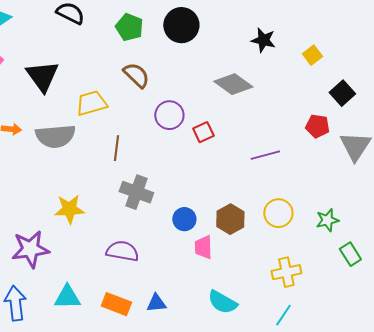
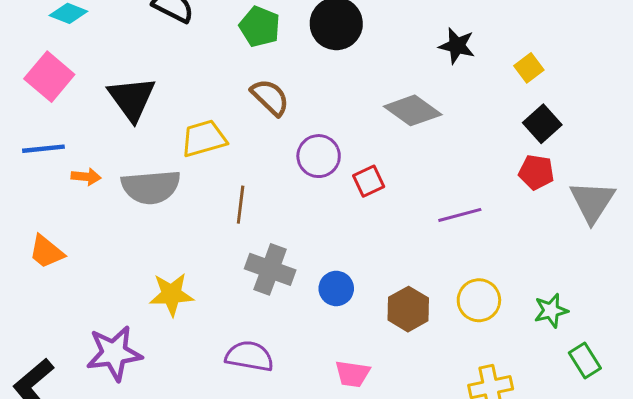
black square: (342, 93) -> (542, 124), moved
blue circle: (184, 219) -> (336, 288), moved
pink trapezoid: (203, 247) -> (352, 374), moved, turned -80

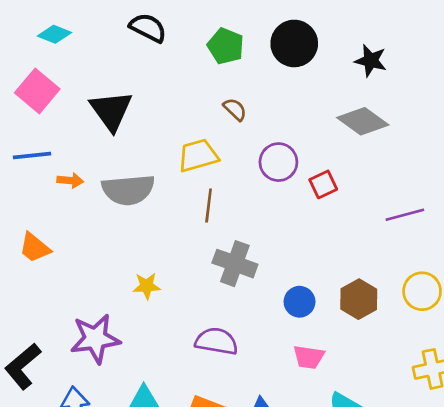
black star: (457, 46) -> (371, 61), moved
brown semicircle: (270, 97) -> (235, 109), size x0.7
yellow trapezoid: (204, 138) -> (198, 155), moved
blue circle: (336, 288) -> (300, 302), moved
yellow star: (171, 294) -> (147, 286), size x0.7

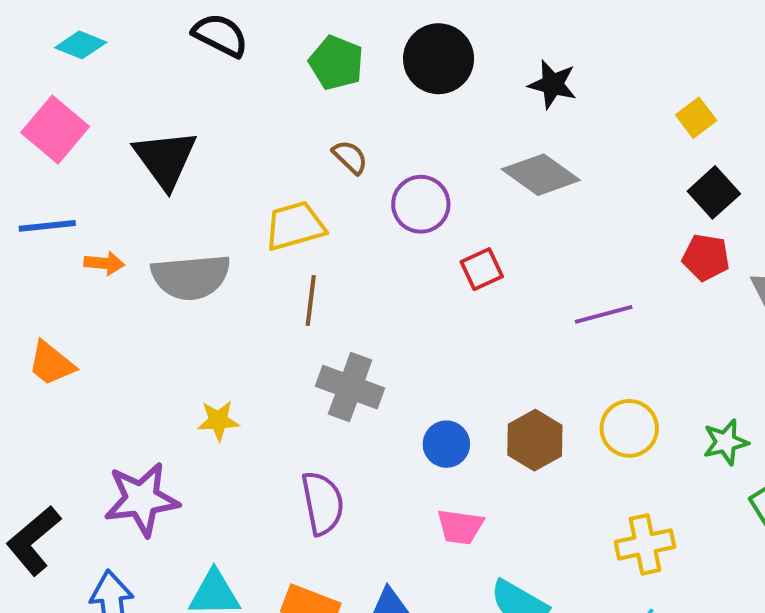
purple circle: (278, 162) -> (421, 204), moved
purple semicircle: (216, 341) -> (323, 503), turned 69

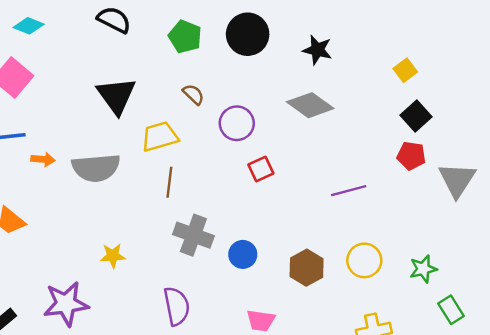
black triangle: (165, 159) -> (116, 96), moved
red square: (482, 269) -> (261, 169), moved
blue circle: (446, 444) -> (243, 254), moved

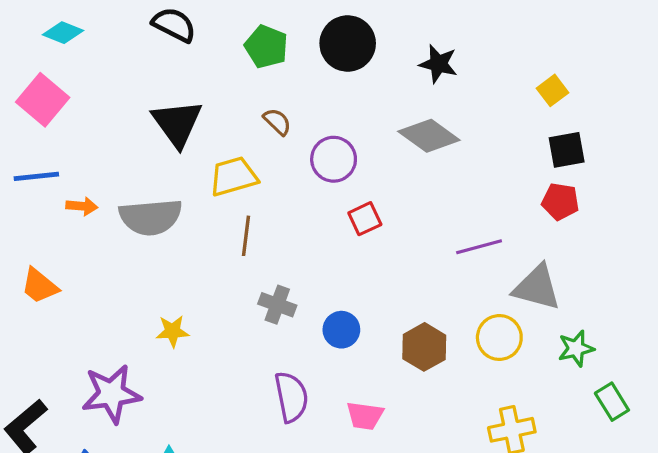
black square: (416, 116) -> (567, 150), turned 32
gray triangle: (457, 180) -> (537, 287), moved, turned -48
gray cross: (193, 235) -> (277, 305), size x0.7
purple semicircle: (177, 306) -> (291, 397), moved

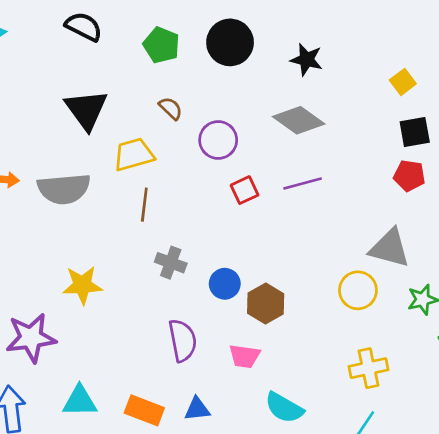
purple line: (479, 247) -> (303, 184), moved
yellow star: (172, 331) -> (82, 285), size x1.4
brown hexagon: (424, 347) -> (266, 304), moved

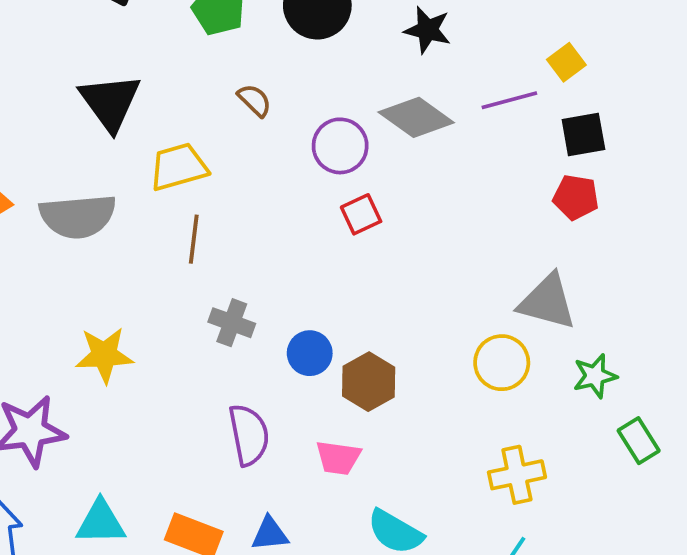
brown semicircle: (171, 108) -> (255, 100), moved
purple circle: (218, 140) -> (340, 146), moved
purple line: (303, 184) -> (509, 100), moved
red square: (245, 190) -> (361, 214), moved

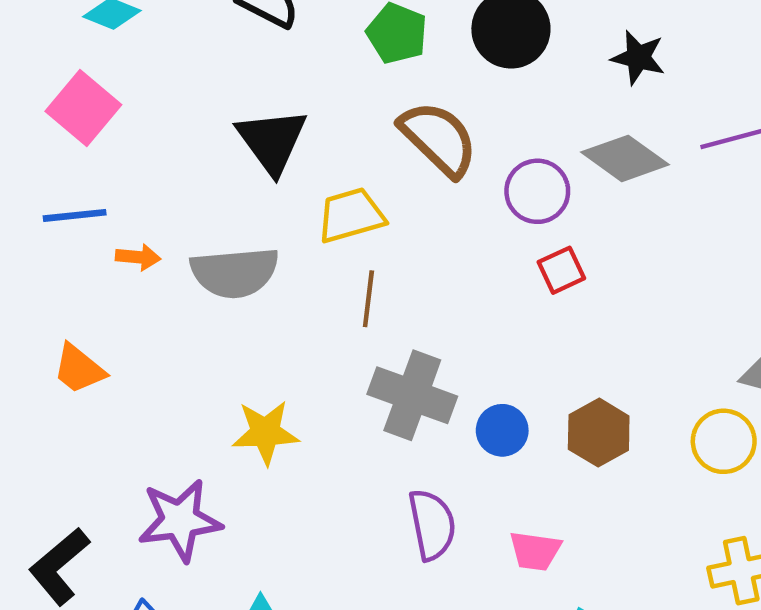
brown semicircle: (255, 100) -> (439, 139), size x2.0
gray cross: (232, 323) -> (412, 395), size x1.6
brown hexagon: (369, 382) -> (599, 433), moved

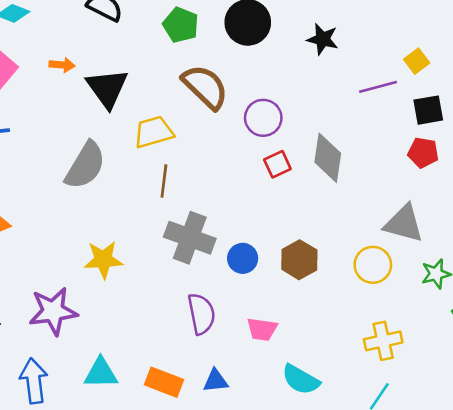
gray diamond: (625, 158) -> (328, 158), moved, turned 63
orange arrow: (138, 257) -> (62, 65), moved
gray semicircle: (235, 272) -> (85, 166), turned -54

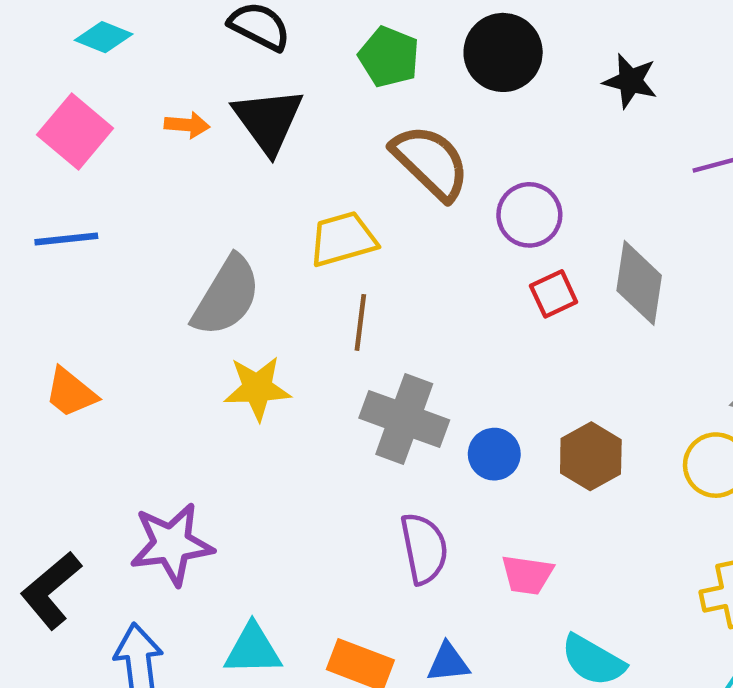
black triangle: (107, 88) -> (268, 121), moved
yellow star: (103, 260) -> (257, 388), moved

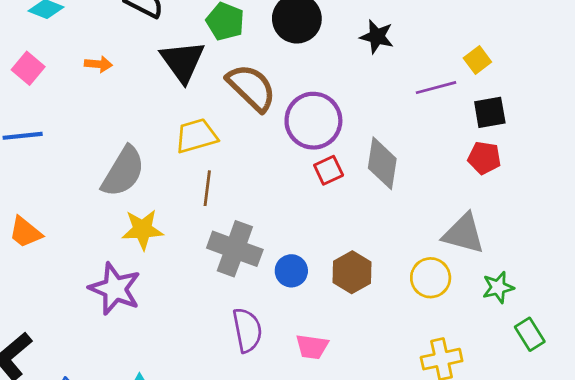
black triangle: (268, 121) -> (182, 61), moved
pink square: (75, 131) -> (28, 68), size x0.7
purple circle: (529, 215) -> (313, 121), size x1.4
purple star: (172, 544) -> (115, 289), moved, turned 30

